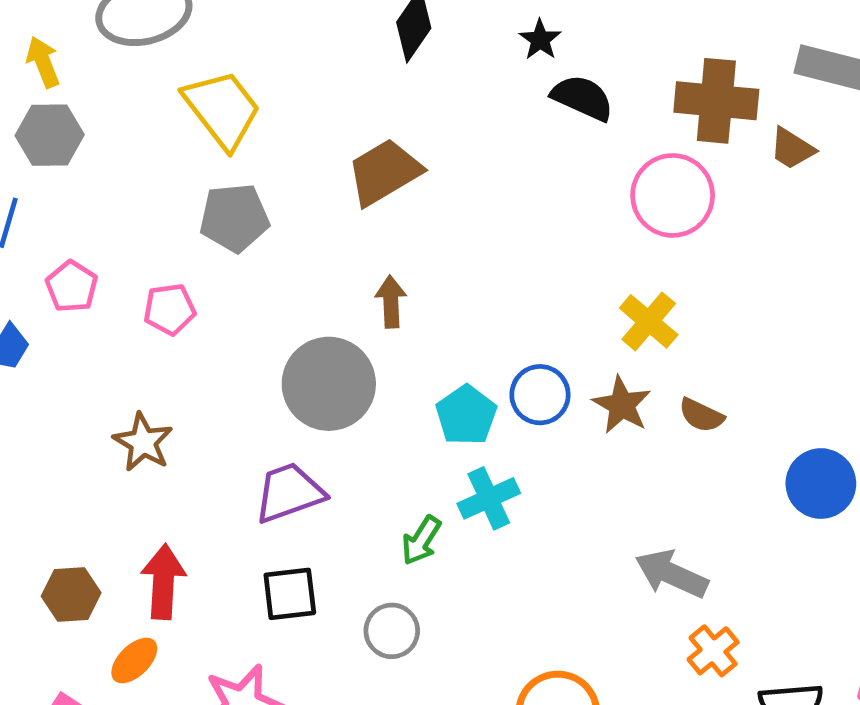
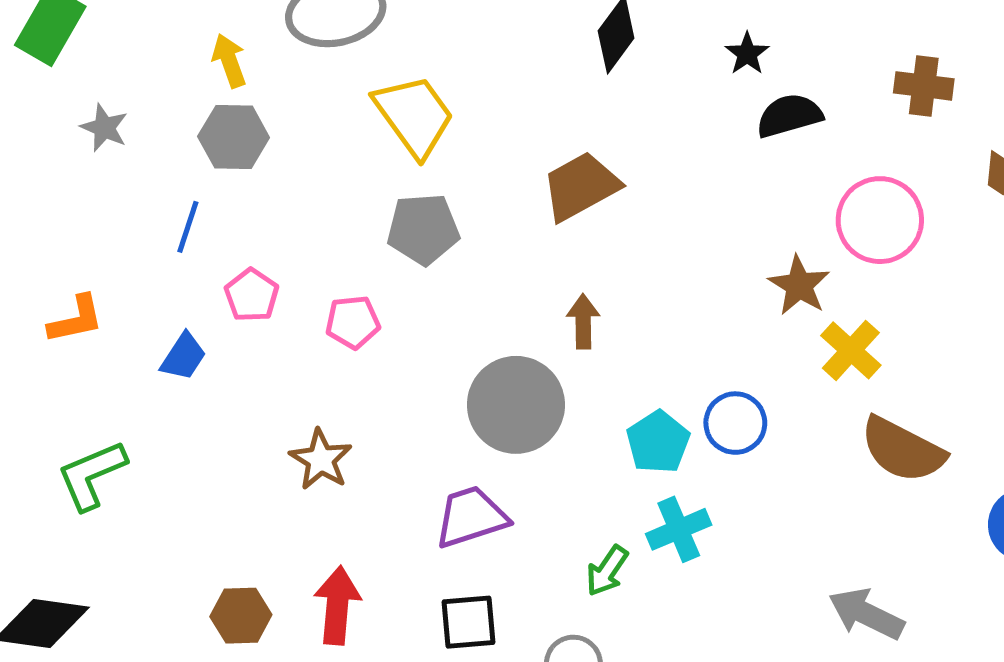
black semicircle: (582, 98) -> (789, 116), turned -42
brown cross: (716, 101) -> (924, 86), moved, size x0.7
brown star: (622, 405) -> (799, 285), moved
brown semicircle: (701, 415) -> (903, 450), size x1.8

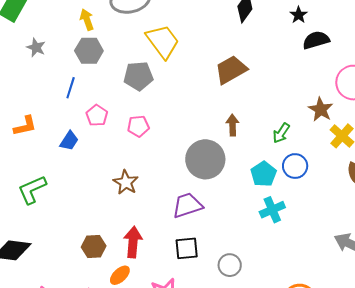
gray pentagon: (423, 229) -> (138, 76), moved
green arrow: (607, 571) -> (281, 133), moved

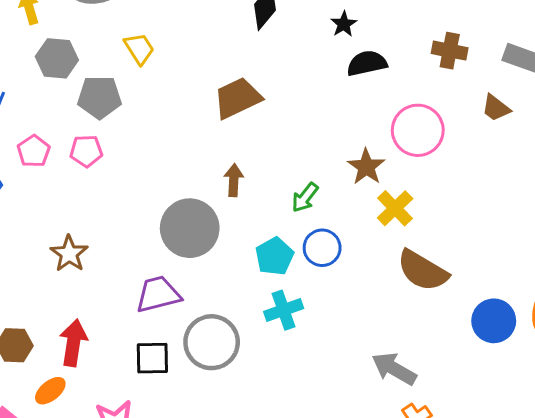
yellow trapezoid: (163, 41) -> (139, 49), size x0.6
gray hexagon: (89, 51) -> (57, 58), moved
pink pentagon: (138, 126) -> (86, 151), moved
gray circle: (230, 265) -> (212, 342), moved, size x1.6

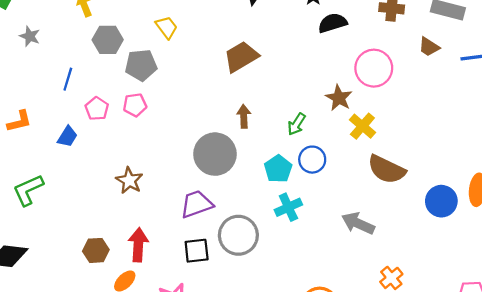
gray arrow: (394, 369) -> (358, 223), moved

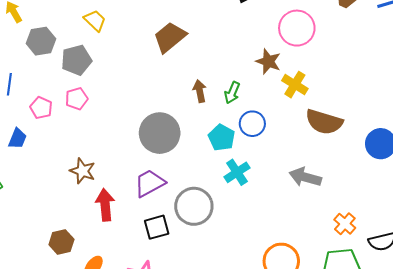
brown arrow: (244, 116) -> (200, 91), moved
red arrow: (138, 245) -> (105, 205), moved

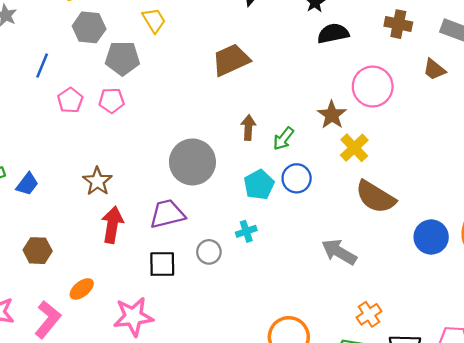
blue trapezoid: (18, 139) -> (27, 184), moved
cyan cross: (237, 172) -> (246, 231), moved, size x0.7
gray circle: (194, 206) -> (209, 252), size x0.6
brown hexagon: (61, 242) -> (38, 251), moved

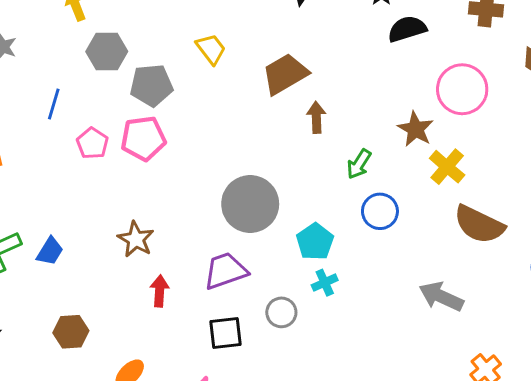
yellow trapezoid: (154, 20) -> (211, 49), moved
pink pentagon: (112, 100) -> (143, 138), size x1.4
brown arrow: (248, 128) -> (316, 117), moved
cyan pentagon: (259, 185) -> (315, 242), moved
red arrow: (112, 225) -> (159, 291), size x0.7

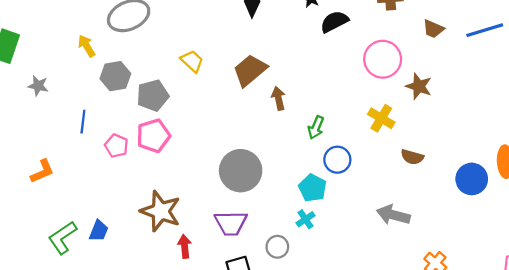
brown star: (416, 129) -> (419, 86), moved
brown semicircle: (479, 225) -> (412, 157), size x0.6
brown star: (136, 239) -> (161, 211), size x1.5
cyan pentagon: (315, 242) -> (313, 188), moved
purple trapezoid: (225, 271) -> (231, 223), turned -152

